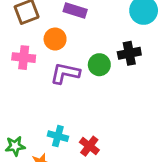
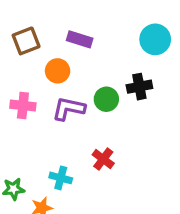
pink cross: (24, 58) -> (23, 106), moved
red cross: (89, 146) -> (103, 159), moved

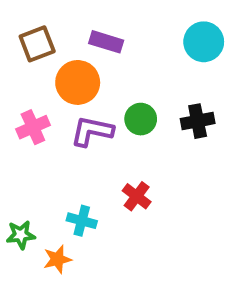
orange circle: (58, 71) -> (78, 82), size x1.4
black cross: (139, 87) -> (198, 121), moved
pink cross: (23, 106) -> (33, 127), turned -30

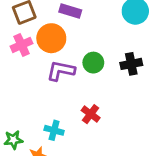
pink cross: (33, 127) -> (22, 45), moved

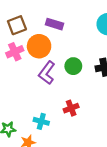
purple L-shape: (61, 71) -> (47, 73), turned -65
red cross: (91, 114) -> (71, 108), turned 32

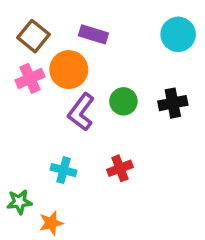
brown square: (17, 25) -> (34, 36), turned -30
cyan cross: (41, 121) -> (63, 170), moved

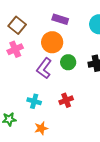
purple rectangle: (93, 34) -> (60, 19), moved
orange circle: (69, 70) -> (52, 42), moved
orange star: (51, 223) -> (41, 128), moved

